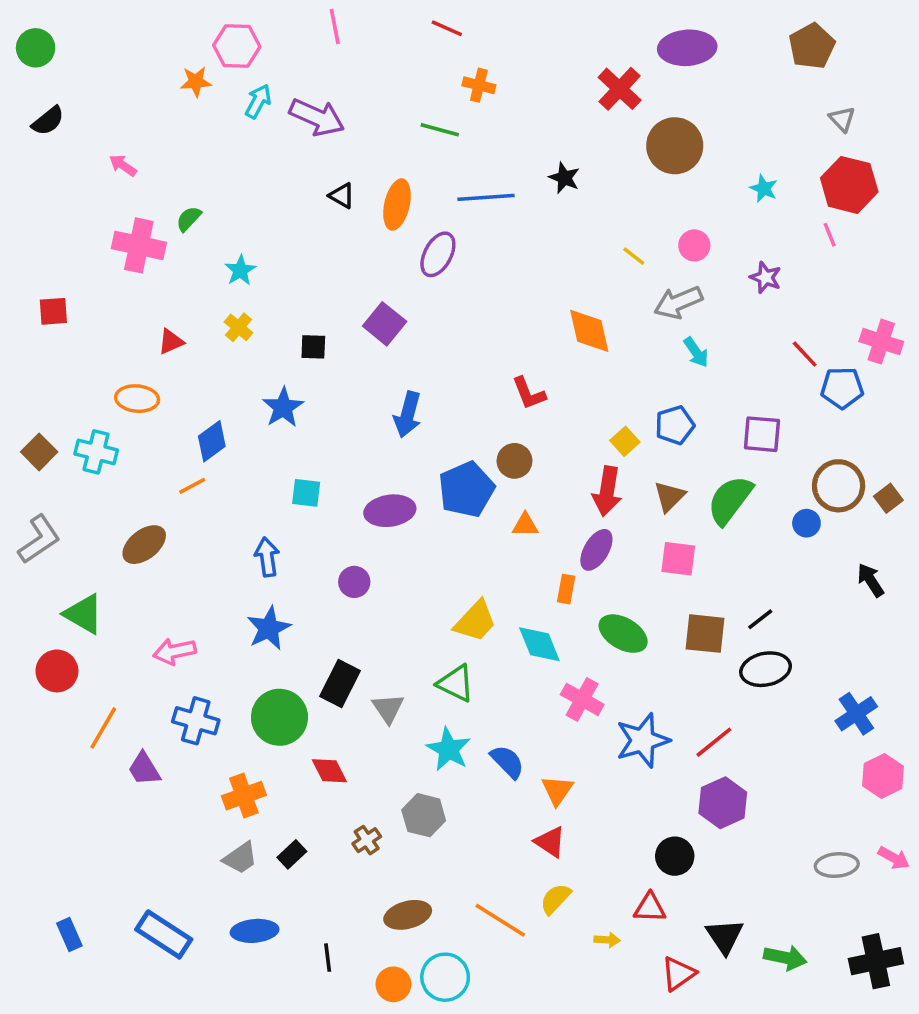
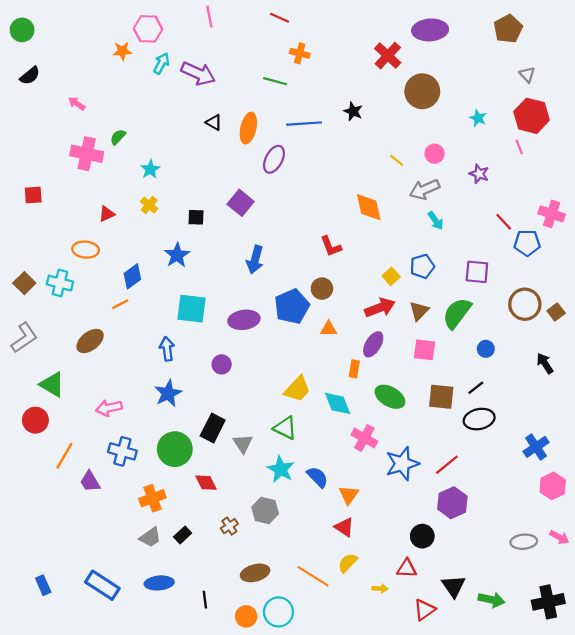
red arrow: (607, 491) -> (380, 308), turned -120
cyan square: (306, 493) -> (191, 309), size x1.6
blue circle: (806, 523) -> (486, 349), moved

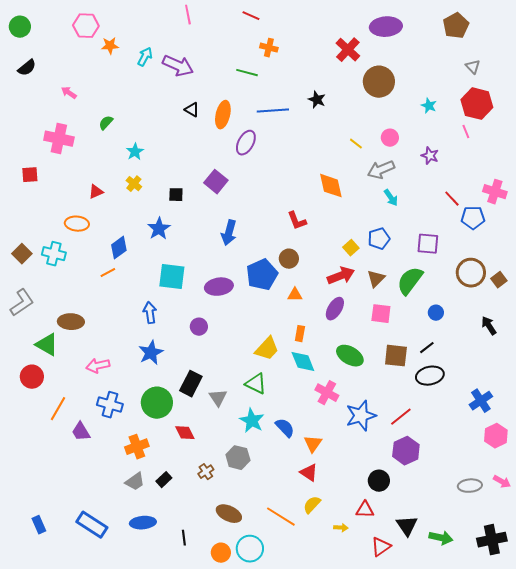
pink hexagon: (148, 29) -> (86, 26), moved
pink cross: (87, 154) -> (59, 139), moved
brown ellipse: (90, 341) -> (71, 322), moved, turned 40
orange rectangle: (354, 369) -> (300, 334), moved
brown ellipse: (255, 573) -> (229, 514), turned 40

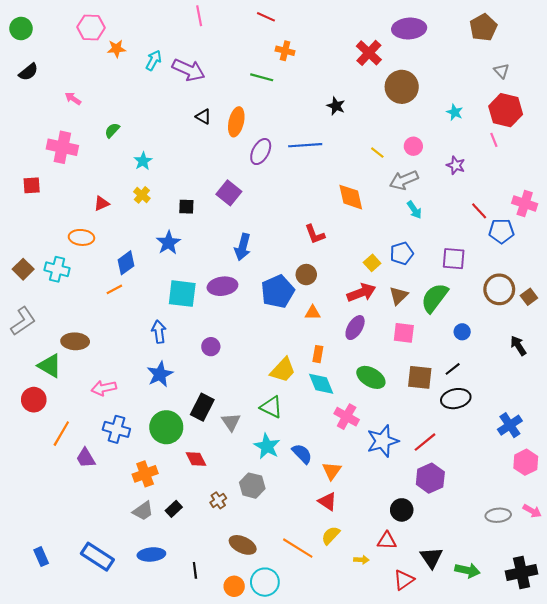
blue line: (273, 111) -> (305, 145), moved
purple ellipse: (219, 287) -> (222, 286), moved

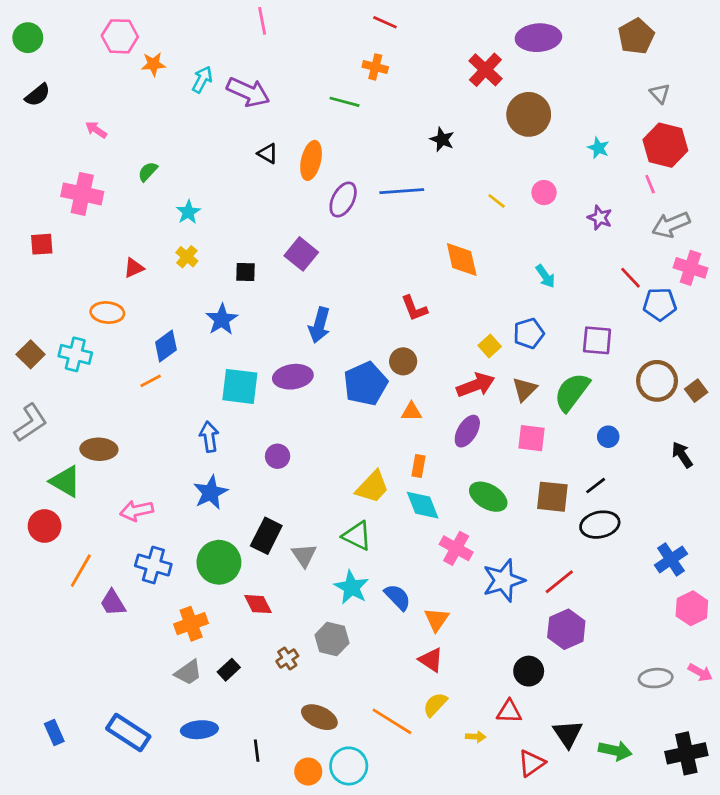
red line: (266, 17) -> (385, 22), moved
gray arrow: (404, 180) -> (671, 225), moved

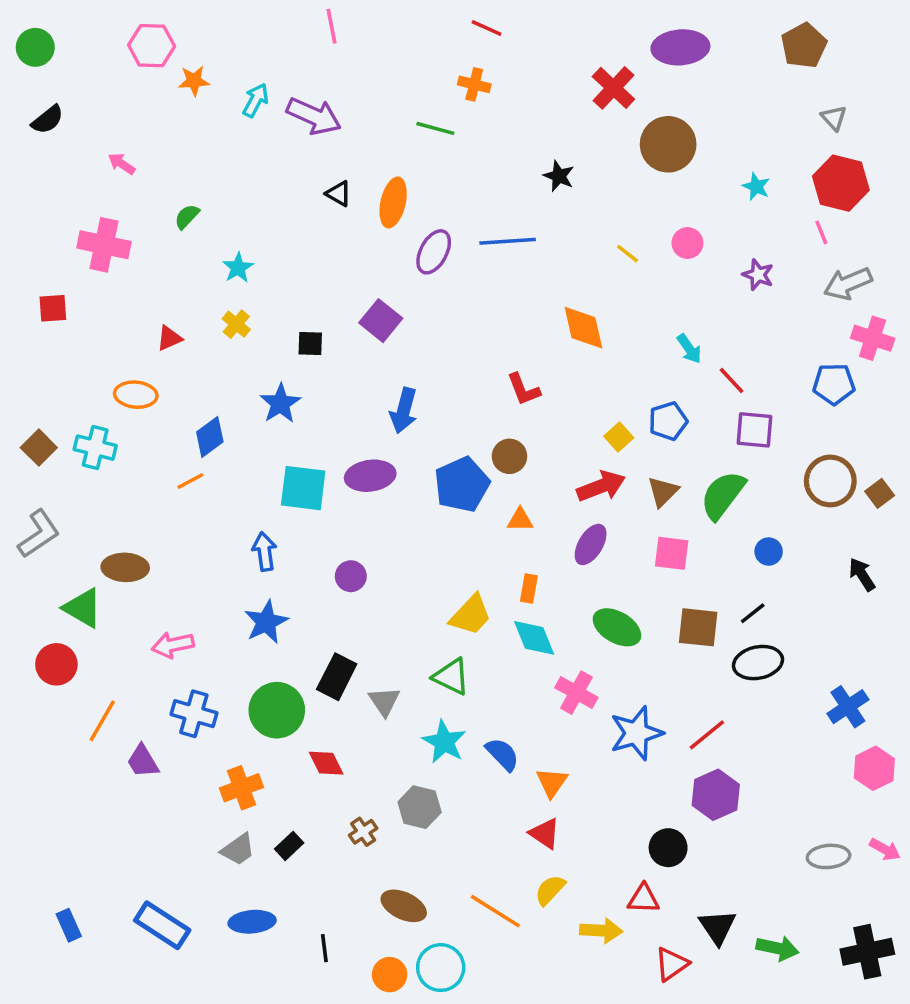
red line: (631, 278) -> (732, 381), moved
yellow arrow: (476, 737) -> (601, 931), size x1.6

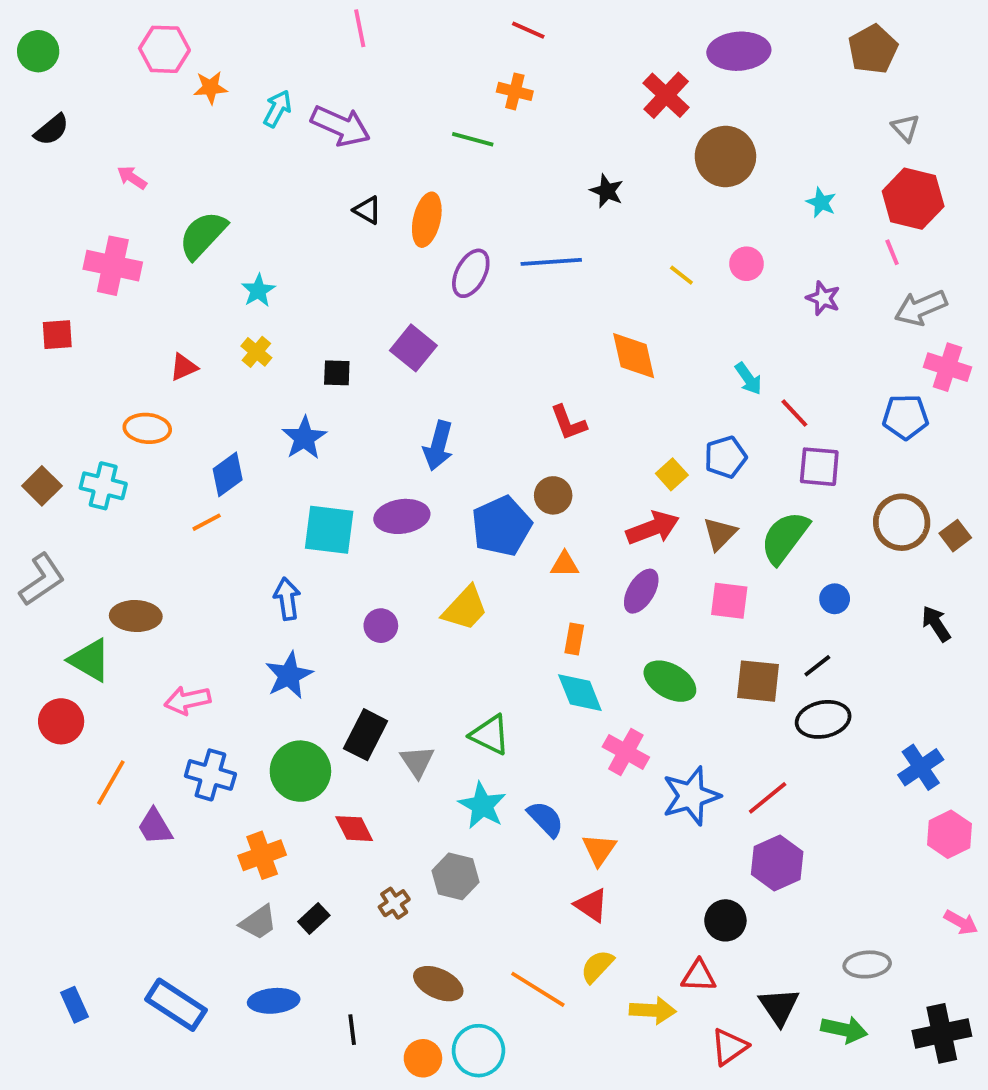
green semicircle: (187, 217) -> (203, 235), size x1.8
yellow trapezoid: (471, 615) -> (465, 608), moved
gray ellipse: (829, 856) -> (867, 964), moved

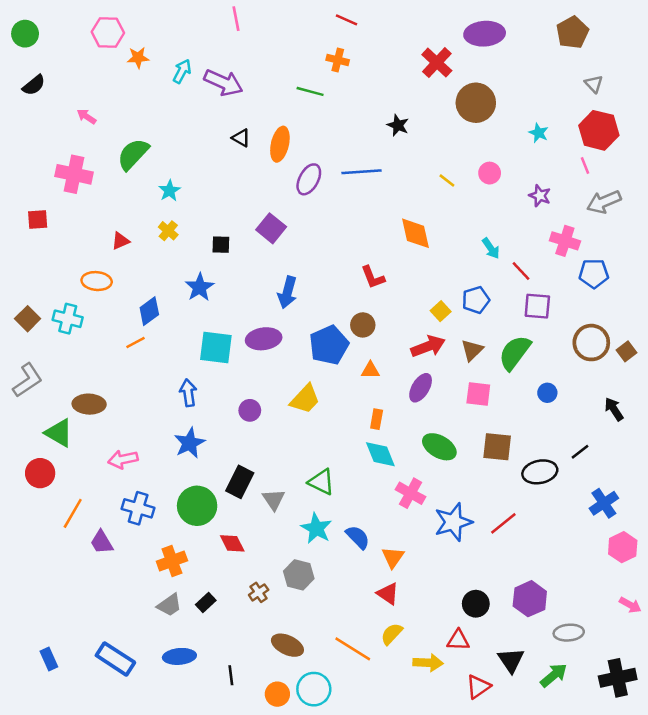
pink cross: (948, 367) -> (565, 241), moved
black line: (817, 666) -> (580, 452), moved
purple hexagon: (777, 863) -> (530, 599), moved
green arrow: (844, 1030) -> (554, 675), turned -52

